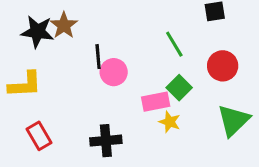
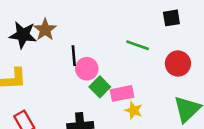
green line: (174, 44) -> (138, 45), turned -40
green square: (179, 88) -> (100, 87), moved

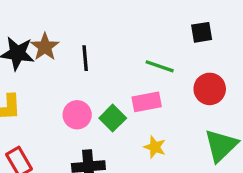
black line: (74, 56) -> (85, 58), moved
pink circle: (87, 69) -> (77, 115), moved
pink rectangle: (122, 93) -> (147, 102), moved

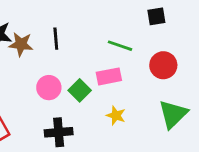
brown star: (45, 47) -> (21, 44), moved, turned -30

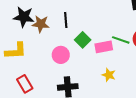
green line: (120, 46) -> (121, 40), moved
green square: (80, 90) -> (83, 40), moved

